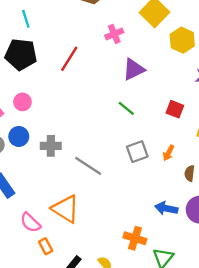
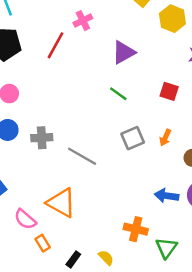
pink cross: (114, 34) -> (83, 21), moved

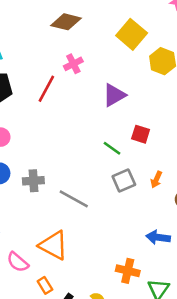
red square: (169, 91) -> (141, 134), moved
green line: (118, 94) -> (112, 148), moved
orange rectangle: (43, 243) -> (45, 285), moved

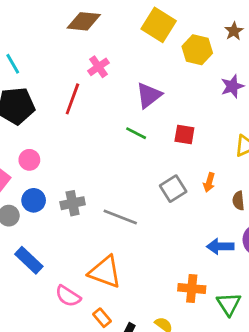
green line: (112, 148) -> (136, 133), moved

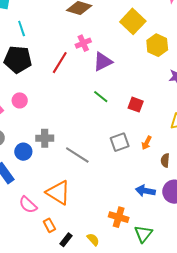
purple triangle: (149, 95) -> (103, 62), moved
blue circle: (34, 200) -> (23, 152), moved

